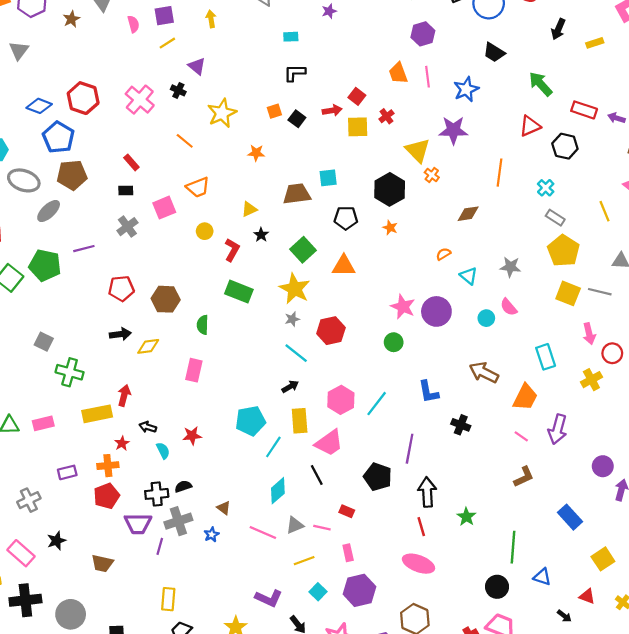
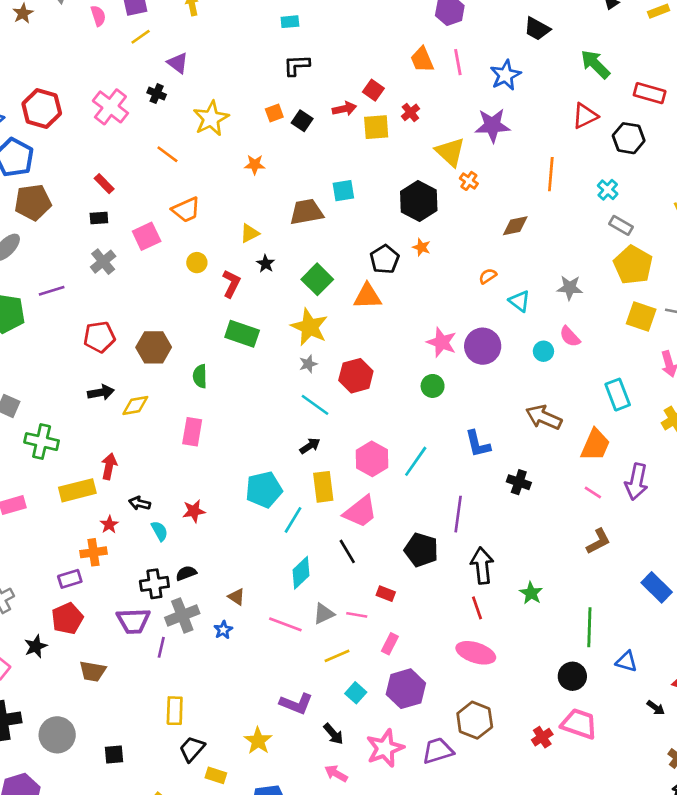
black pentagon: (346, 218) -> (385, 259), moved, turned -30
purple rectangle: (67, 472) -> (70, 579), moved
red pentagon: (106, 496) -> (67, 619), moved
pink rectangle: (348, 553) -> (390, 644), turned 42

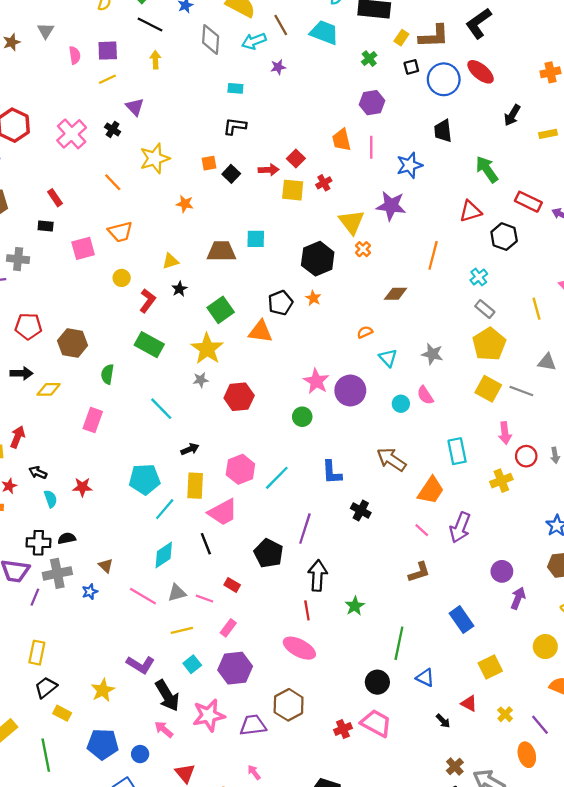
black trapezoid: (537, 29) -> (443, 131), turned 45
gray cross: (103, 262) -> (18, 259), moved, turned 35
cyan line: (315, 405) -> (161, 409), moved
black arrow: (333, 734) -> (167, 696), size x1.6

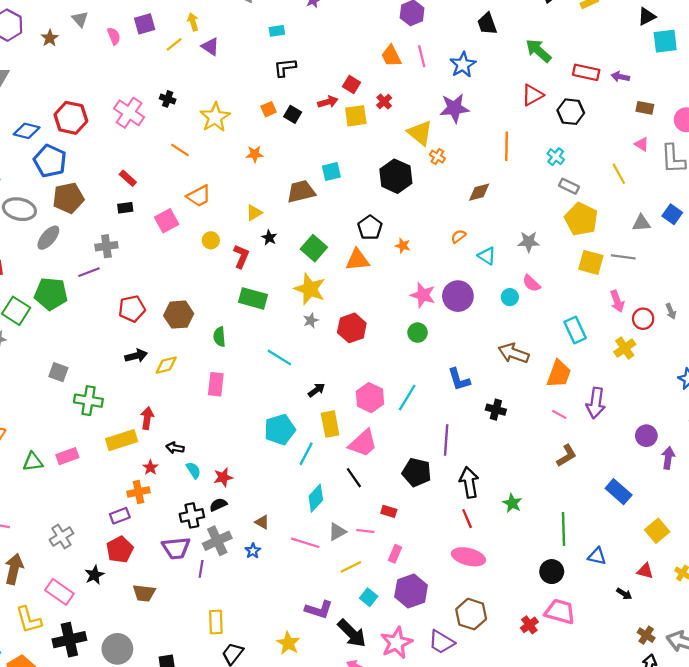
yellow line: (107, 79) -> (174, 44), moved
purple triangle: (135, 107) -> (210, 47), moved
orange star: (313, 298) -> (403, 246), moved
red star: (82, 487) -> (223, 477), moved
purple trapezoid: (253, 725) -> (441, 642), turned -128

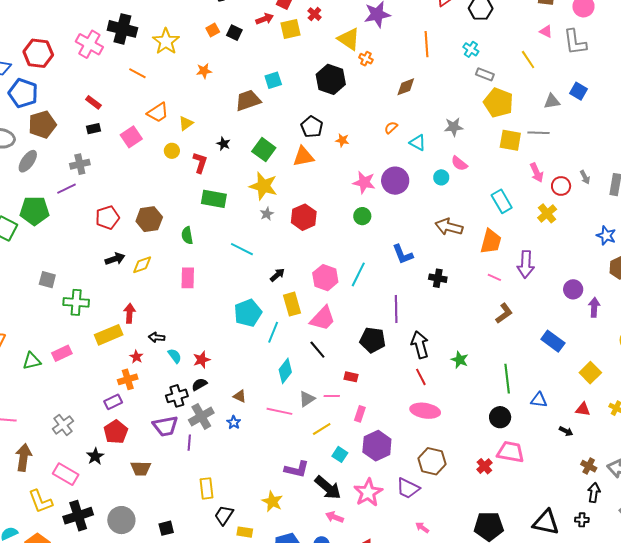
black cross: (168, 99) -> (122, 29), size x2.0
yellow triangle: (254, 213) -> (186, 123), moved

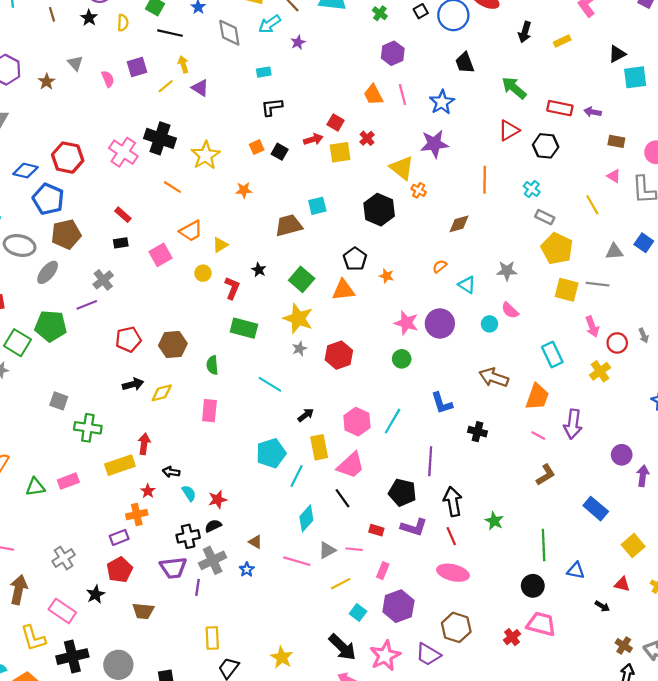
gray cross: (80, 164) -> (103, 280), turned -30
purple L-shape: (297, 469) -> (414, 527), moved

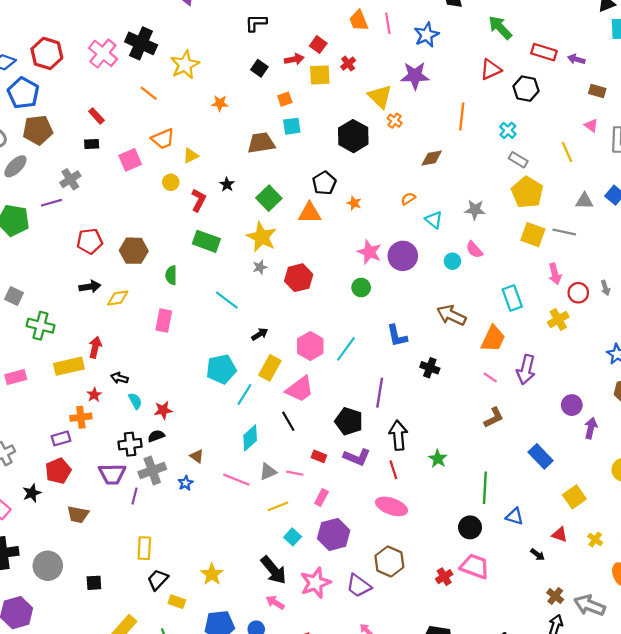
orange square: (257, 147) -> (285, 99), moved
yellow rectangle: (319, 447) -> (270, 368), turned 35

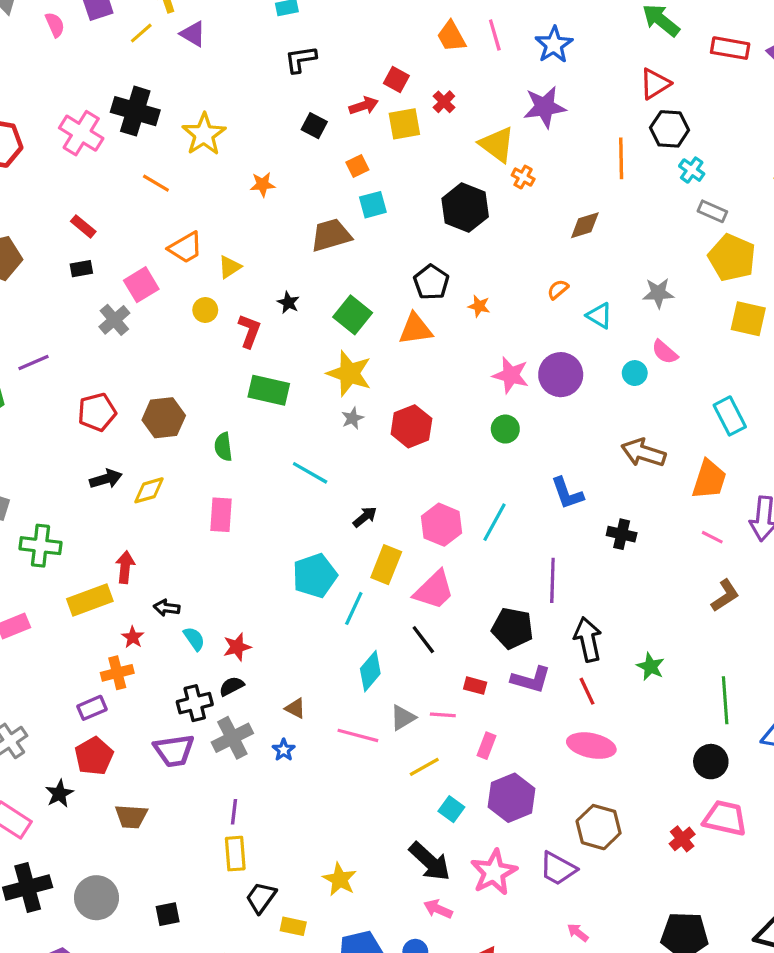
black hexagon: (526, 89) -> (670, 129), moved
gray cross: (70, 179) -> (114, 320), moved
purple line: (134, 496) -> (234, 812), moved

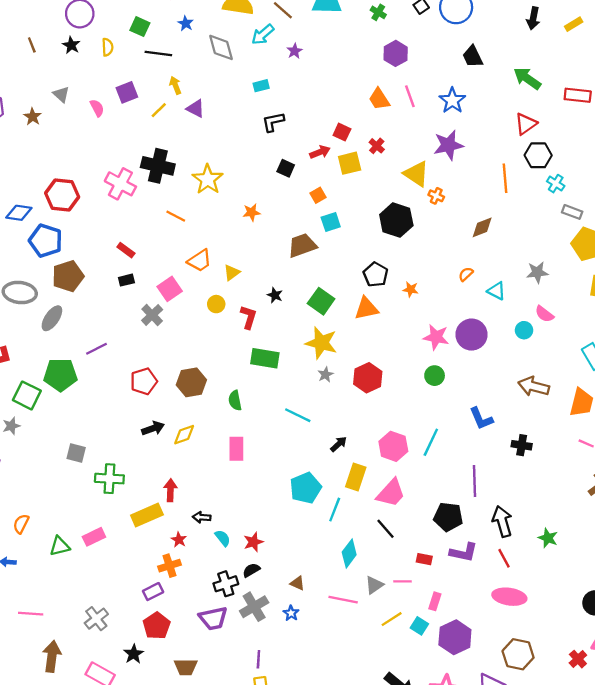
cyan square: (451, 809) -> (419, 626), moved

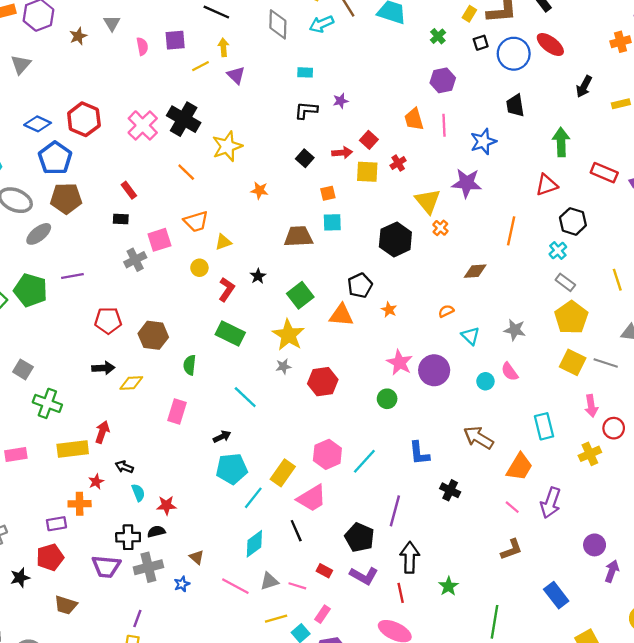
purple star: (295, 51) -> (341, 101), moved
green arrow: (527, 78) -> (561, 142), turned 36
black hexagon: (538, 155) -> (573, 221), moved
black arrow: (339, 444) -> (222, 437), moved

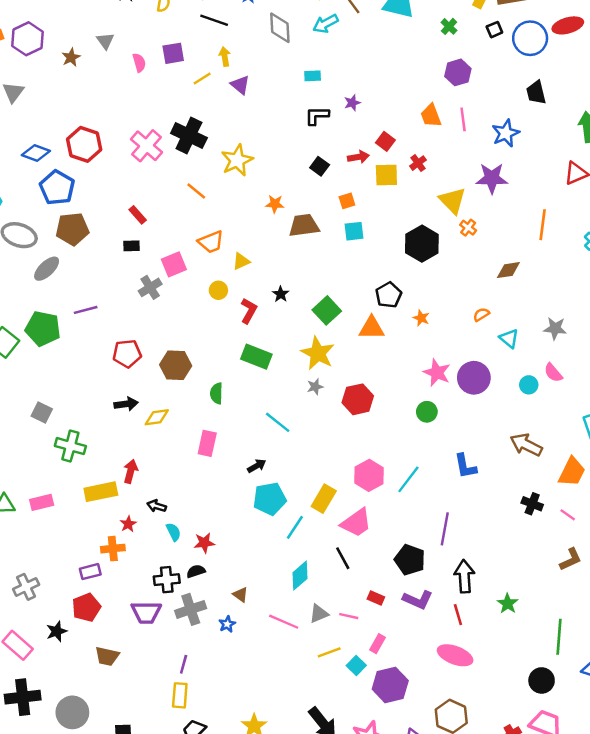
red ellipse: (550, 45) -> (568, 25), turned -48
brown trapezoid: (298, 237) -> (304, 225), moved
black cross: (450, 490) -> (532, 504), moved

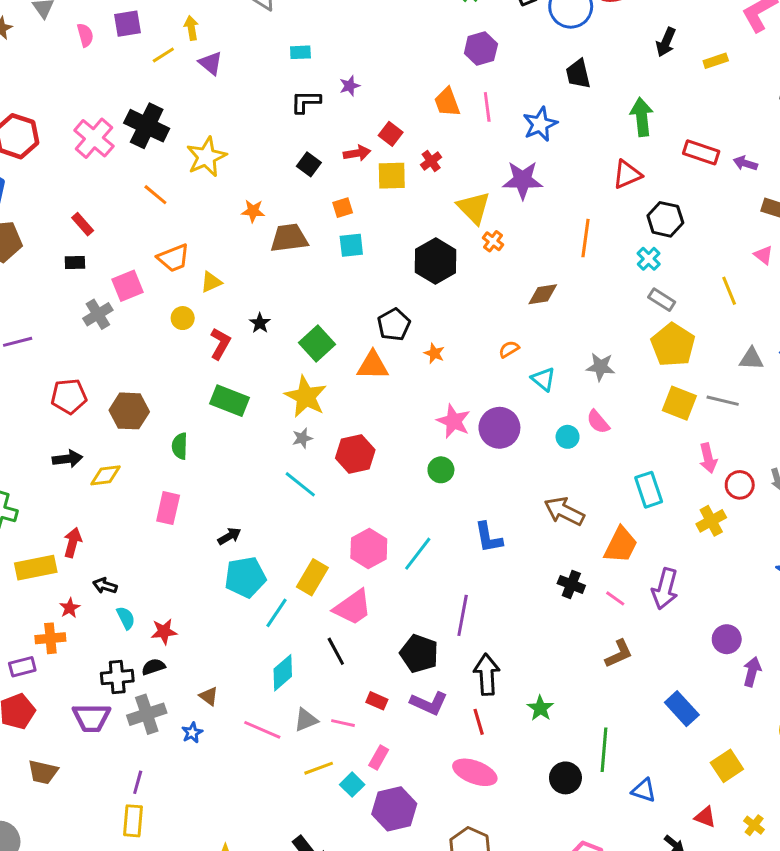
cyan line: (278, 422) -> (300, 484), moved
black circle: (542, 680) -> (565, 778), moved

